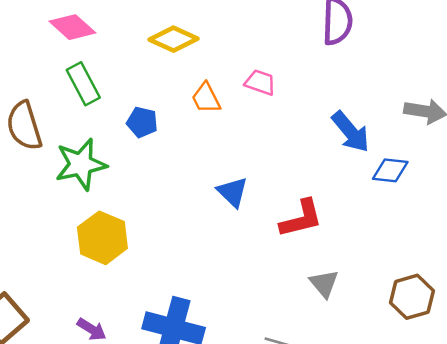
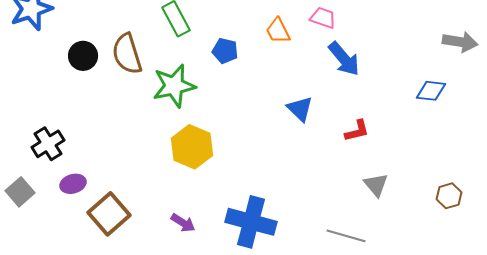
blue arrow: (351, 132) -> (344, 59), moved
red L-shape: (301, 219) -> (357, 131), size x0.7
brown hexagon: (412, 297) -> (449, 196), size x0.7

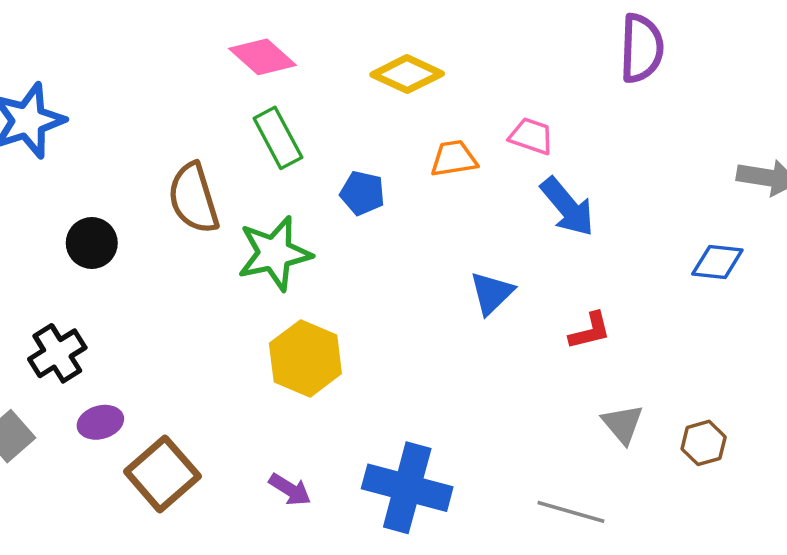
orange trapezoid: (278, 31) -> (454, 159), turned 108
black circle: (83, 56) -> (92, 243), moved
blue triangle: (300, 109) -> (492, 293), turned 32
brown hexagon: (449, 196) -> (704, 443), moved

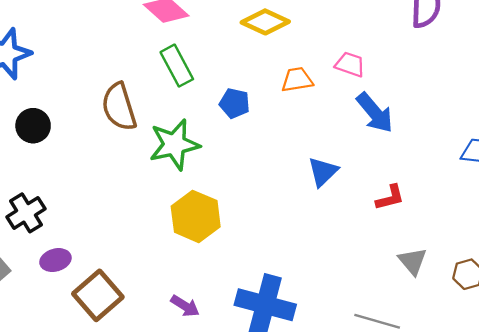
black circle: (92, 243) -> (33, 126), moved

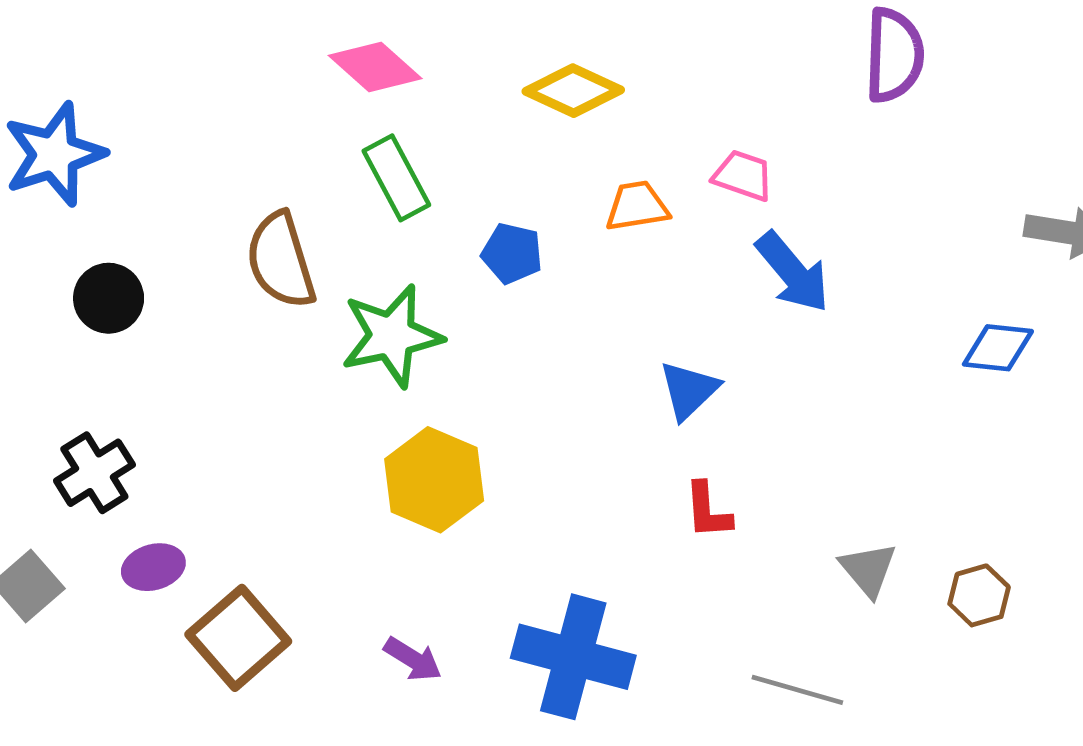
red L-shape: (390, 198) -> (708, 511), moved, turned 100

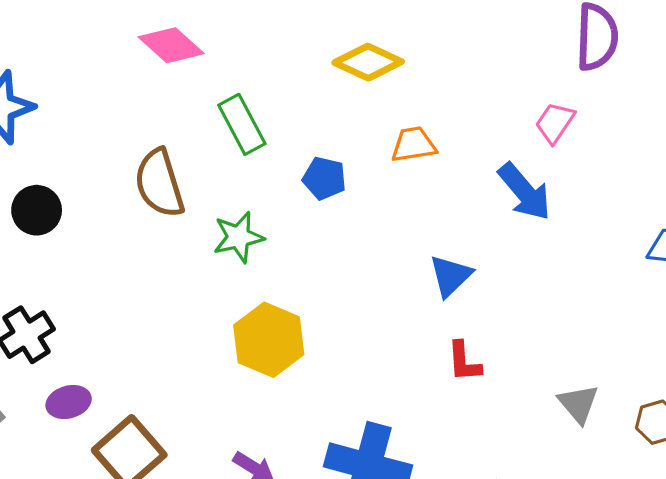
pink diamond: (375, 67) -> (171, 45), moved
pink trapezoid: (743, 176) -> (555, 123), moved, turned -75
green star: (392, 336) -> (239, 237), size x0.7

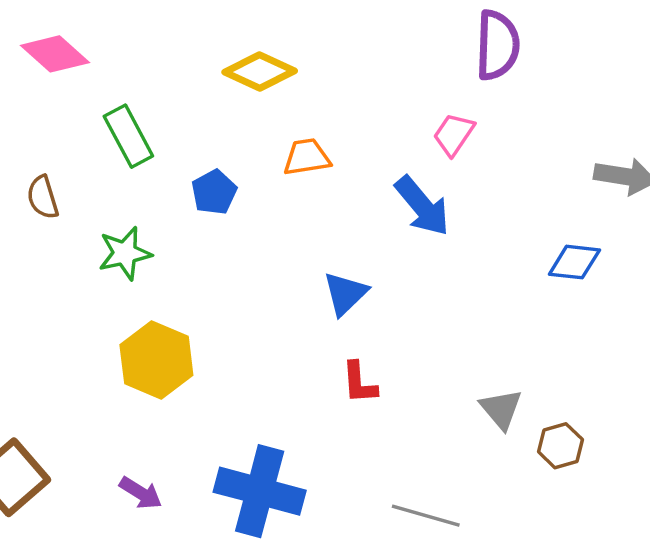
blue pentagon: (324, 178) -> (214, 192), turned 30
brown semicircle: (159, 183) -> (43, 197), size x0.6
gray triangle: (578, 404) -> (501, 409), moved

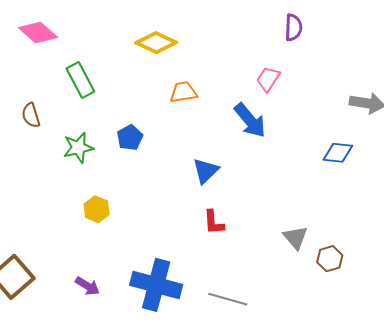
purple semicircle: (497, 45) -> (293, 27), size x0.7
blue pentagon: (214, 192) -> (130, 138), moved
yellow hexagon: (156, 360) -> (97, 209), size x0.6
gray line: (426, 516) -> (228, 299), moved

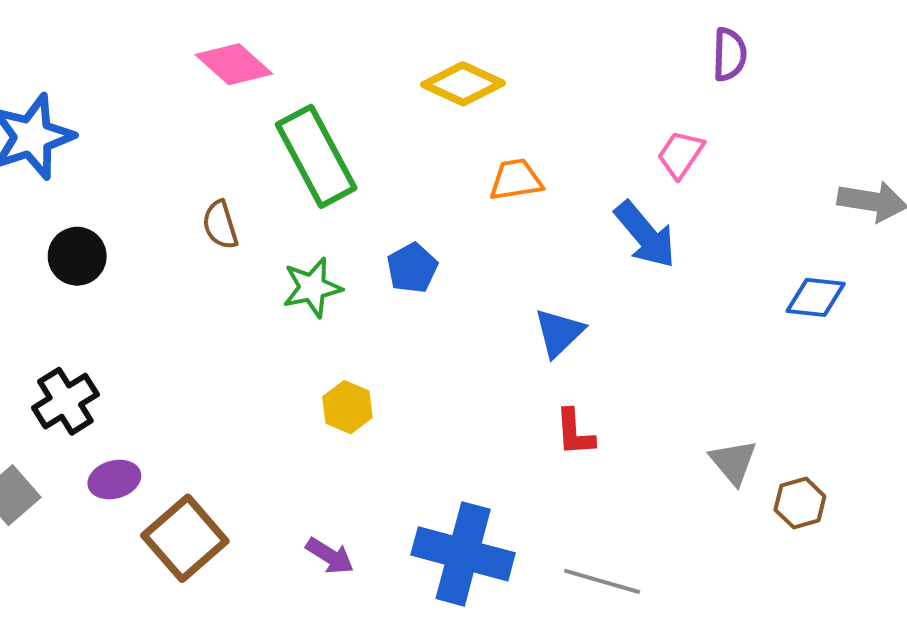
green rectangle: (80, 80) -> (316, 156), size x1.4

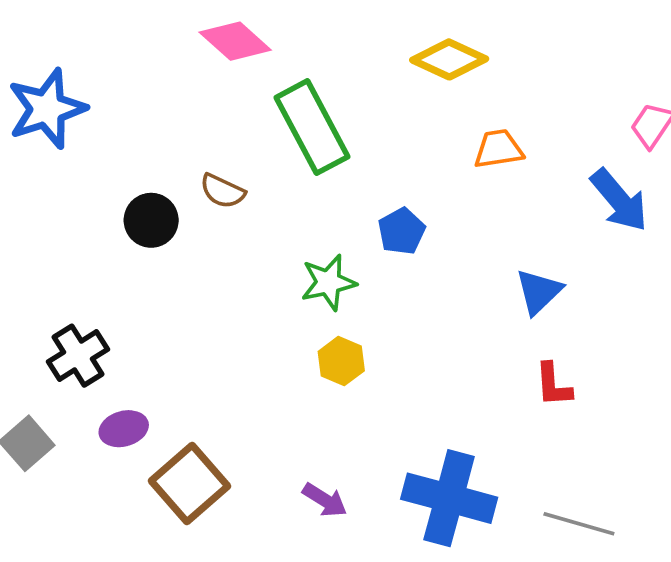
brown semicircle: (220, 225) -> (222, 191), turned -48
black circle: (77, 256) -> (151, 220), moved
green star: (312, 288) -> (328, 282), moved

